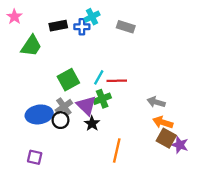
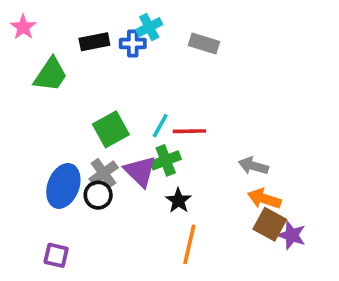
blue ellipse: (39, 114) -> (63, 186), turned -60
black star: (92, 123) -> (178, 201), moved

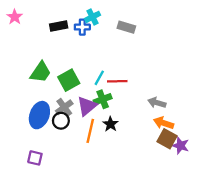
green trapezoid: (51, 75) -> (41, 72), moved
purple triangle: (140, 171) -> (87, 106), turned 35
orange line: (189, 244) -> (90, 131), moved

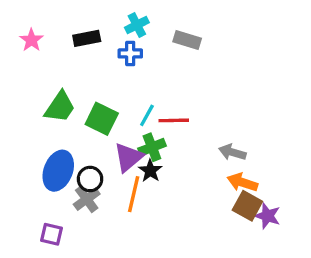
pink star: (15, 17) -> (31, 40), moved
blue cross: (82, 27) -> (130, 53), moved
green square: (69, 80) -> (102, 119), turned -35
gray cross: (64, 107) -> (87, 199), moved
black star: (111, 124) -> (150, 171), moved

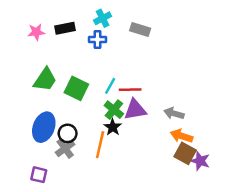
pink star: (31, 40) -> (36, 32), moved, turned 30
green cross: (152, 147) -> (114, 110), turned -30
purple triangle: (129, 157) -> (135, 110), moved, turned 30

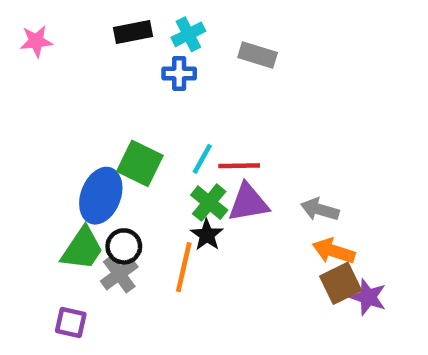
black rectangle: (65, 28) -> (133, 32), moved
pink star: (36, 32) -> (36, 41), moved
green trapezoid: (45, 80) -> (82, 249), moved
blue ellipse: (44, 127) -> (101, 196), moved
brown square: (185, 153) -> (341, 283), turned 35

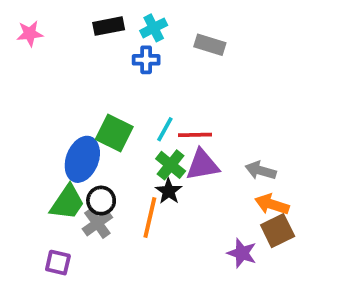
purple star: (368, 297) -> (242, 253), moved

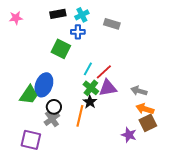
green square: (114, 133) -> (61, 49), moved
red line: (195, 135) -> (104, 72), turned -42
green trapezoid: (67, 202) -> (29, 95), moved
purple square: (58, 263) -> (31, 140), size x1.5

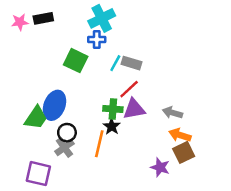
black rectangle: (58, 14) -> (43, 18), moved
cyan cross: (82, 15) -> (102, 18), size x1.5
gray rectangle: (112, 24) -> (132, 63), moved
cyan line: (88, 69) -> (115, 63), moved
green cross: (91, 88) -> (113, 109), turned -35

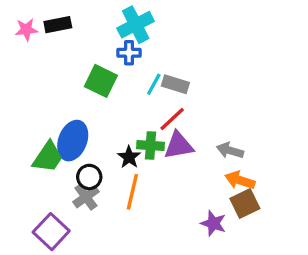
black star: (112, 126) -> (129, 157), moved
purple square: (38, 174) -> (51, 232), turned 30

